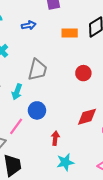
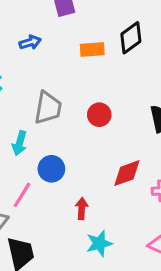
red circle: (83, 73) -> (99, 115), moved

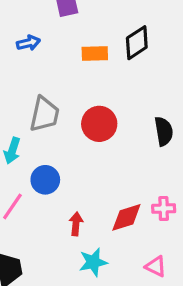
red circle: (99, 115) -> (99, 124), size x1.4
red diamond: (127, 173) -> (126, 217), moved

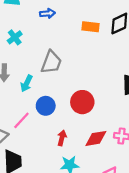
red circle: (99, 124) -> (82, 102), moved

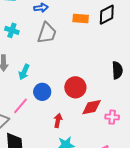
cyan cross: (15, 37) -> (12, 30), turned -32
gray trapezoid: (51, 62) -> (47, 33), moved
red diamond: (96, 138) -> (92, 107), moved

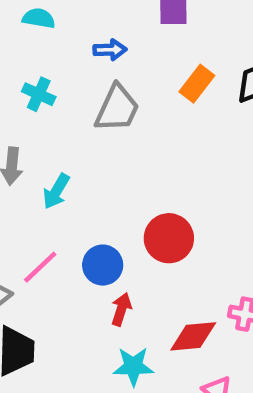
orange rectangle: (81, 19) -> (197, 84), turned -63
blue circle: (42, 92) -> (103, 265), moved
red diamond: (92, 107) -> (193, 336), moved

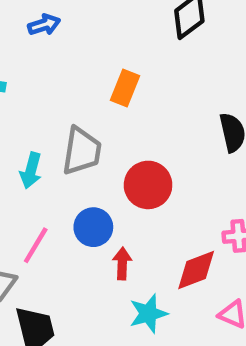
orange rectangle: (197, 84) -> (125, 88), moved
gray trapezoid: (117, 108) -> (82, 151), moved

